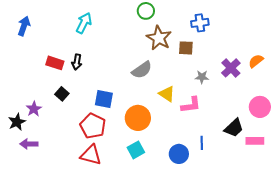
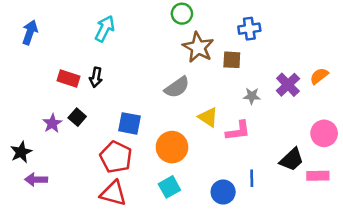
purple star: (34, 109) -> (52, 123), moved

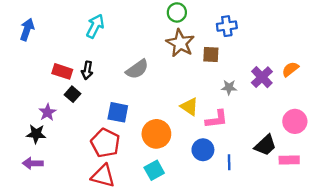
green circle: (182, 14) -> (177, 12), moved
gray semicircle: (177, 87) -> (137, 69), moved
black square: (77, 117) -> (72, 94), moved
black star: (21, 152) -> (36, 134), moved, turned 30
blue circle: (223, 192) -> (203, 150), moved

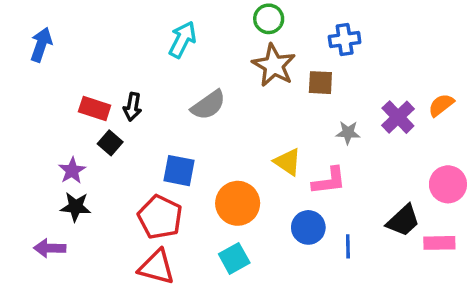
cyan arrow: (95, 26) -> (182, 40), moved
black star: (36, 134) -> (76, 207), moved

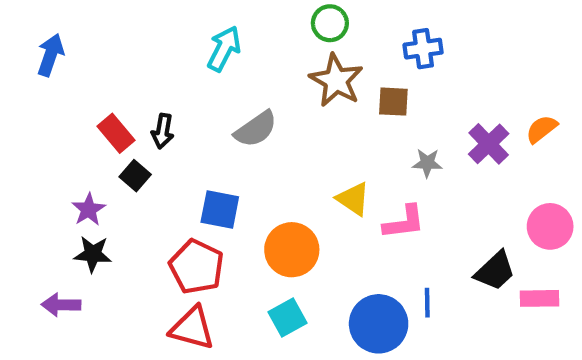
red rectangle: (95, 108) -> (116, 133), turned 32
blue circle: (308, 227) -> (379, 324), moved, size x1.4

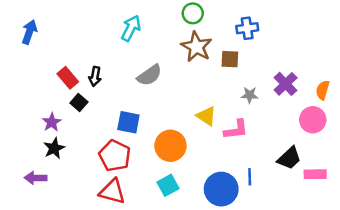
orange semicircle: (542, 129) -> (323, 90), moved, turned -36
pink circle: (550, 226) -> (313, 120), moved
black star: (93, 254) -> (54, 148), turned -30

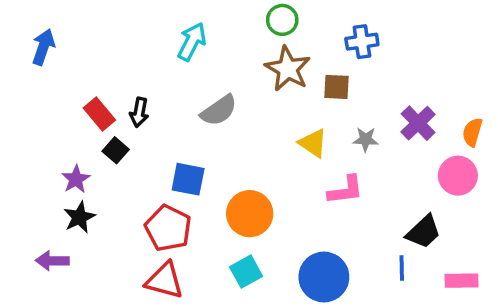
yellow triangle: (206, 116) -> (313, 143), moved
pink rectangle: (315, 174) -> (461, 281), moved
blue line: (250, 177) -> (402, 268), moved

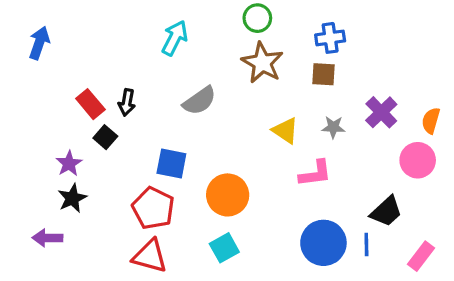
brown square: (337, 87) -> (323, 74), moved
blue circle: (324, 277) -> (323, 243), moved
pink rectangle: (461, 281) -> (421, 256), turned -52

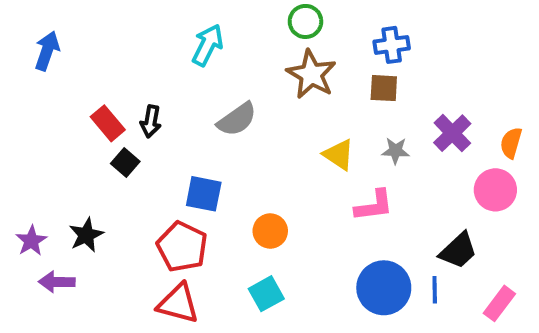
purple star: (69, 164) -> (31, 241), moved
orange circle: (228, 195) -> (270, 231), size x0.7

